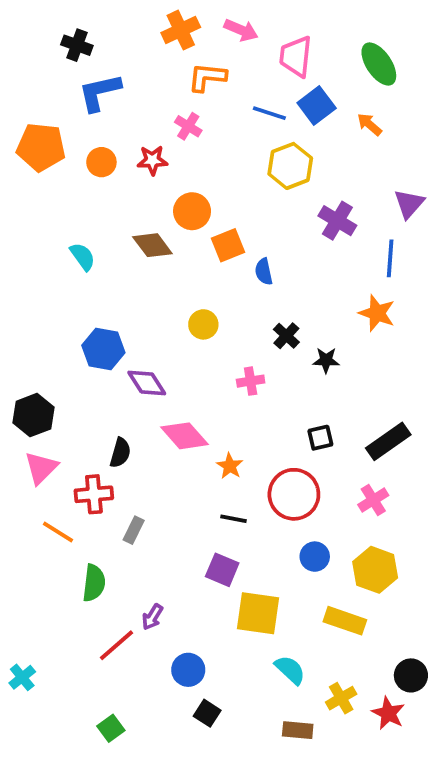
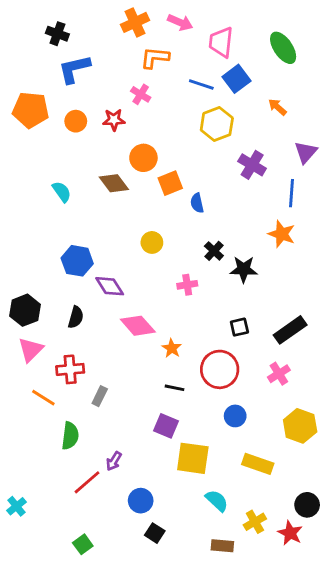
orange arrow: (369, 124) -> (277, 107), moved
black star: (326, 360) -> (244, 269), size x1.4
black semicircle: (120, 453) -> (76, 317), moved
yellow hexagon: (375, 570) -> (300, 426), moved

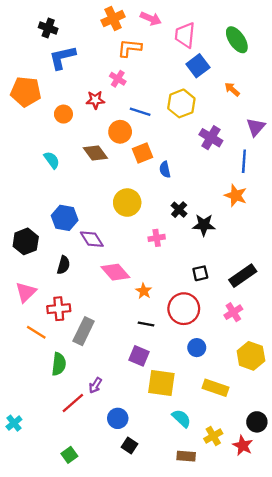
blue line: (201, 84) -> (140, 112), moved
orange circle: (76, 121) -> (63, 114), moved
yellow circle: (152, 242) -> (127, 203), size x1.5
black hexagon: (25, 310) -> (26, 241), moved
gray rectangle: (100, 396) -> (84, 331), size x1.6

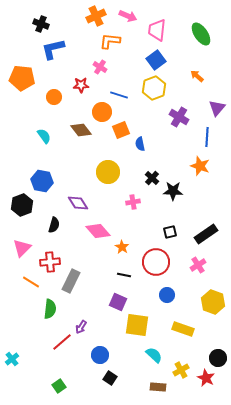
blue square: (198, 66) -> (156, 60), moved
blue hexagon: (65, 218) -> (42, 181), moved

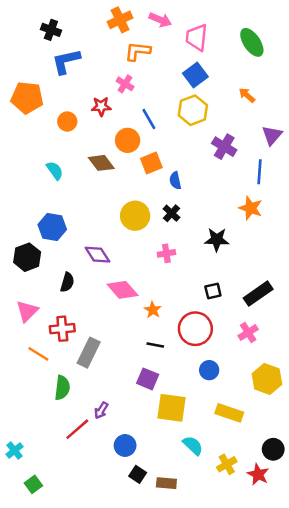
blue line: (119, 95) -> (149, 119), turned 42
black cross: (152, 178) -> (171, 213), moved
green square: (59, 386) -> (33, 484), moved
brown rectangle: (158, 387) -> (166, 483), moved

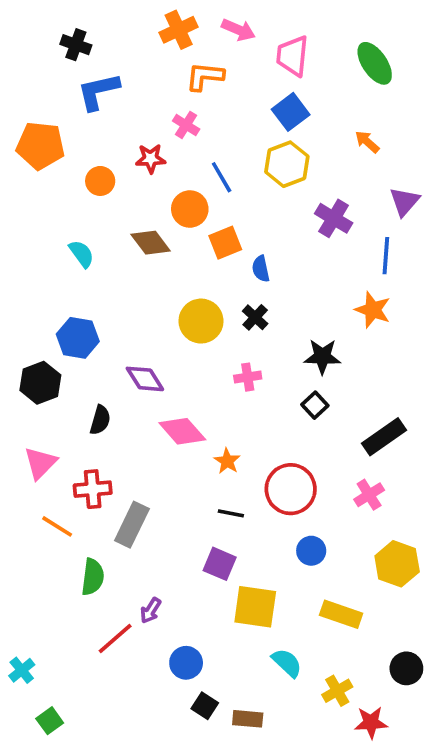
black square: (213, 291) -> (315, 405), moved, turned -30
red star: (258, 474) -> (371, 723), moved, turned -30

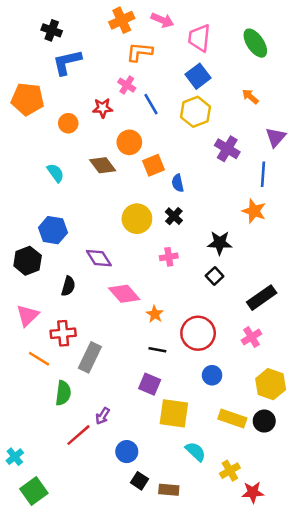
blue line: (222, 177) -> (151, 104), moved
black circle: (406, 668) -> (264, 421), moved
green square: (50, 721) -> (34, 491), size x1.5

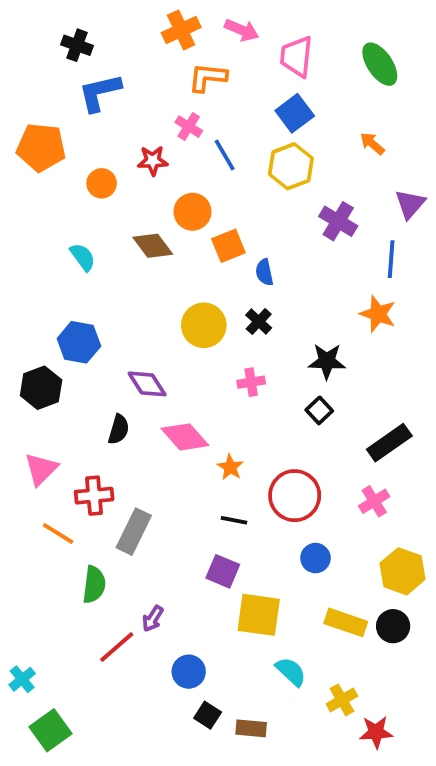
black semicircle: (68, 286) -> (119, 429), moved

